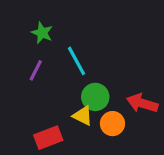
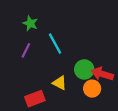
green circle: (95, 97) -> (84, 69), moved
orange circle: (112, 124) -> (92, 89), moved

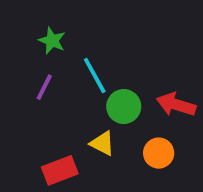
green circle: (84, 69) -> (124, 107), moved
red arrow: (102, 74) -> (176, 105), moved

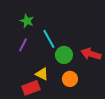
yellow triangle: (102, 143) -> (42, 74), moved
orange circle: (159, 153) -> (70, 79), moved

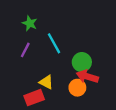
red arrow: (91, 54) -> (87, 77), moved
green circle: (64, 55) -> (82, 62), moved

